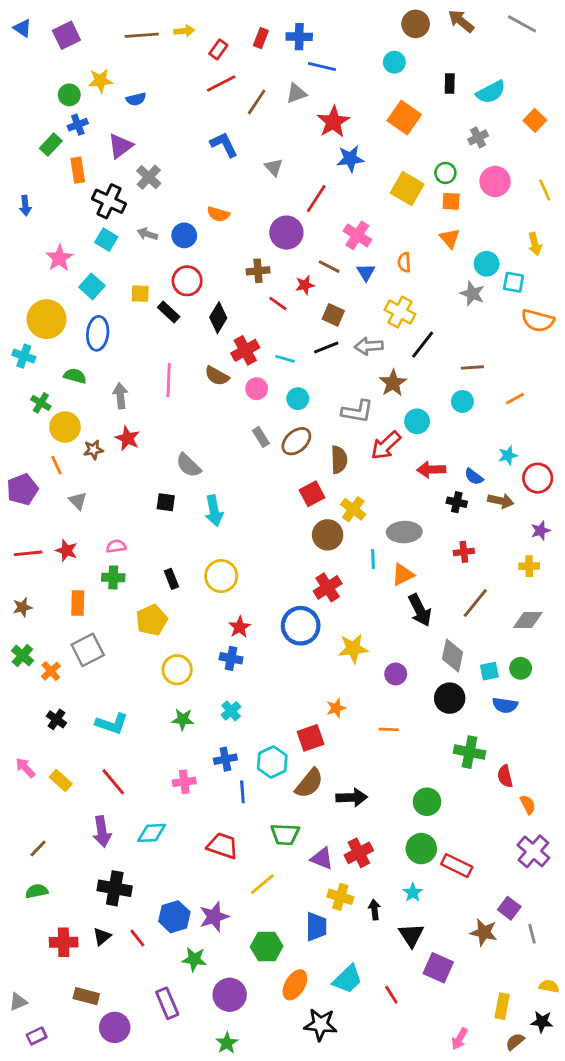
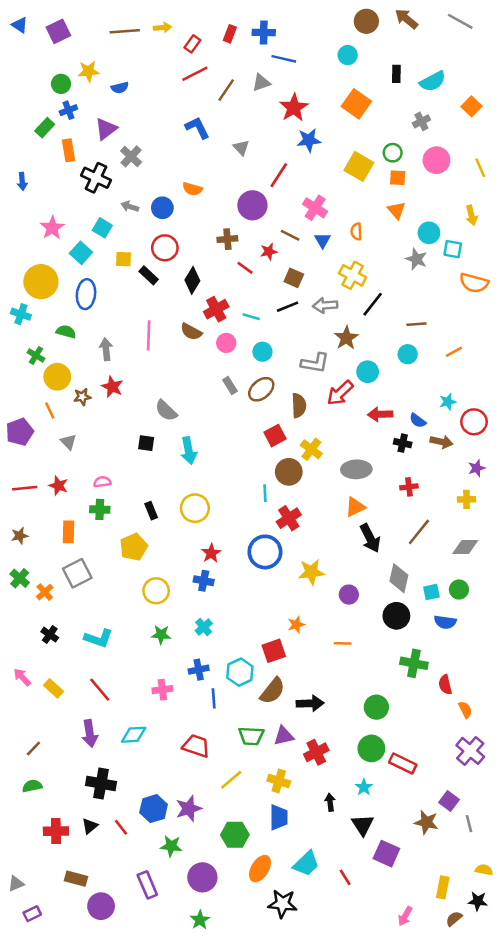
cyan square: (106, 240) -> (102, 228), moved
cyan line: (373, 559) -> (265, 493), moved
purple triangle: (322, 858) -> (284, 736), moved, turned -35
yellow cross: (340, 897) -> (279, 781), moved

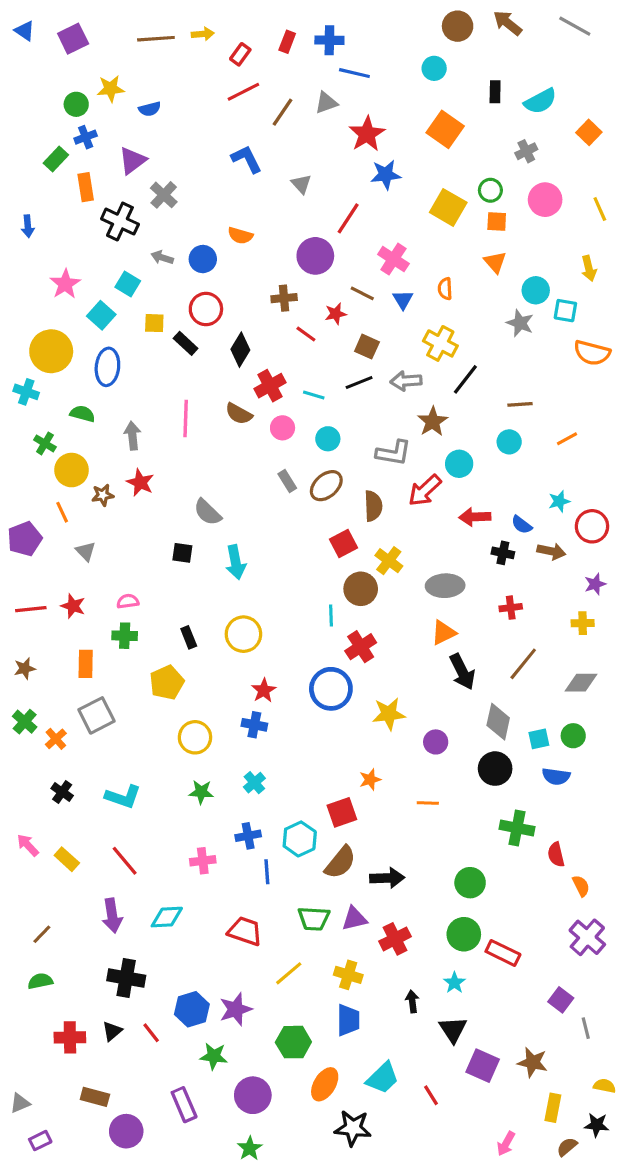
brown star: (426, 822) -> (533, 1062), moved

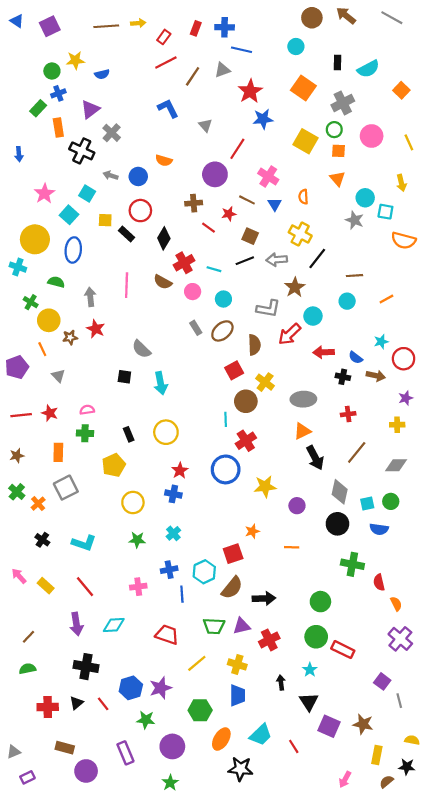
gray cross: (526, 151) -> (343, 103), moved, size x1.5

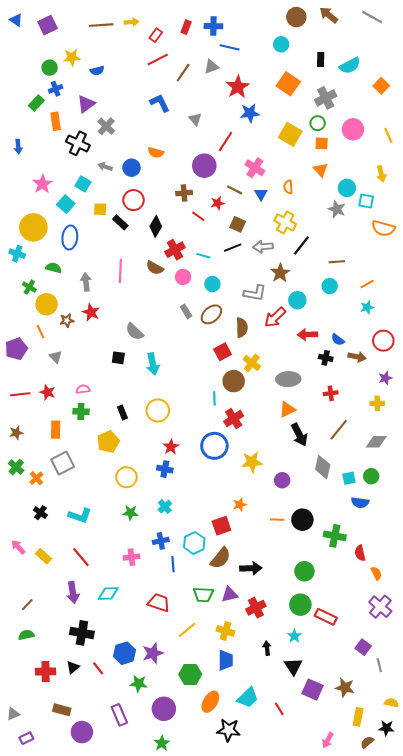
cyan star: (381, 342) -> (367, 307), moved
black circle: (337, 524) -> (302, 520), moved

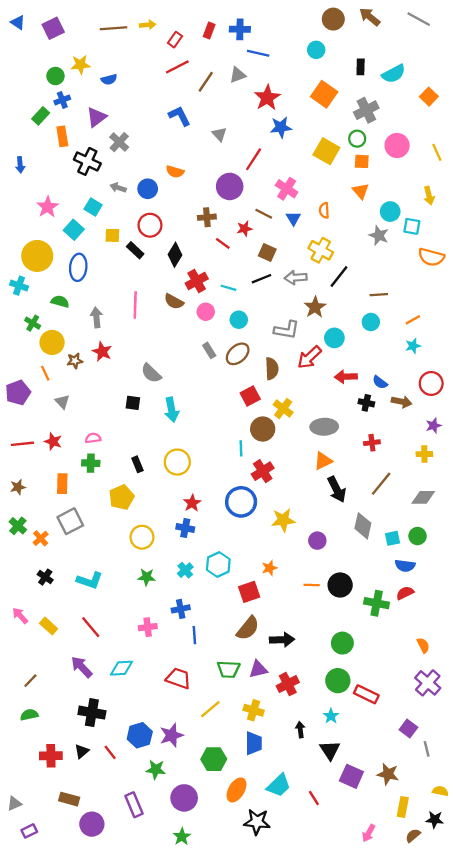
cyan hexagon: (194, 543) -> (218, 565), moved
red semicircle: (360, 553) -> (405, 593), moved, turned 77
purple arrow: (73, 592) -> (82, 667), turned 145

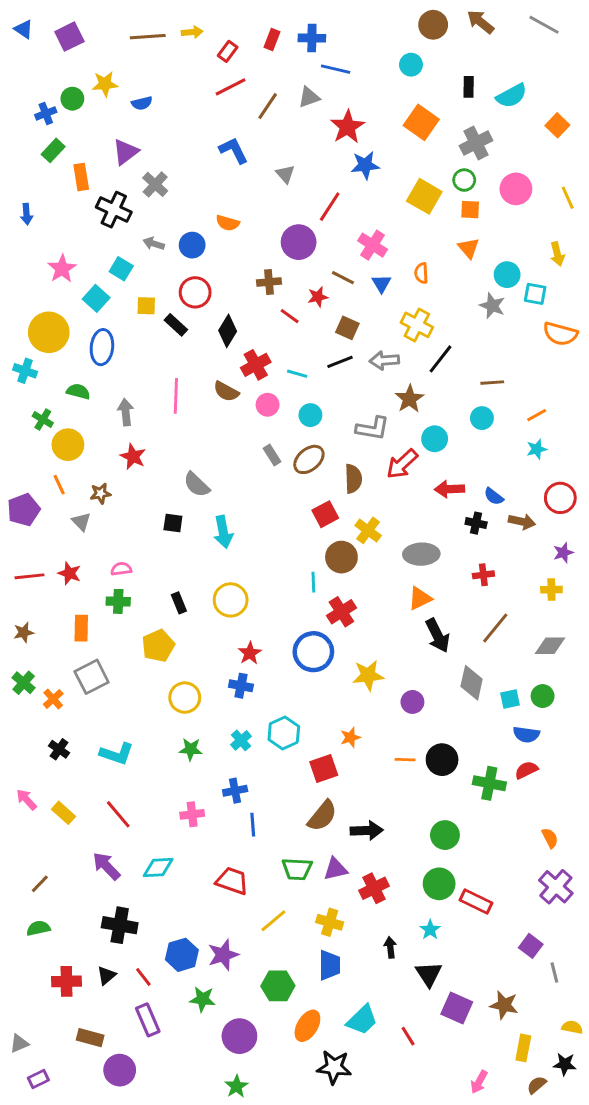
blue cross: (62, 100) -> (46, 113), moved
brown star: (75, 361) -> (100, 493), moved
purple rectangle: (134, 805) -> (148, 1020), moved

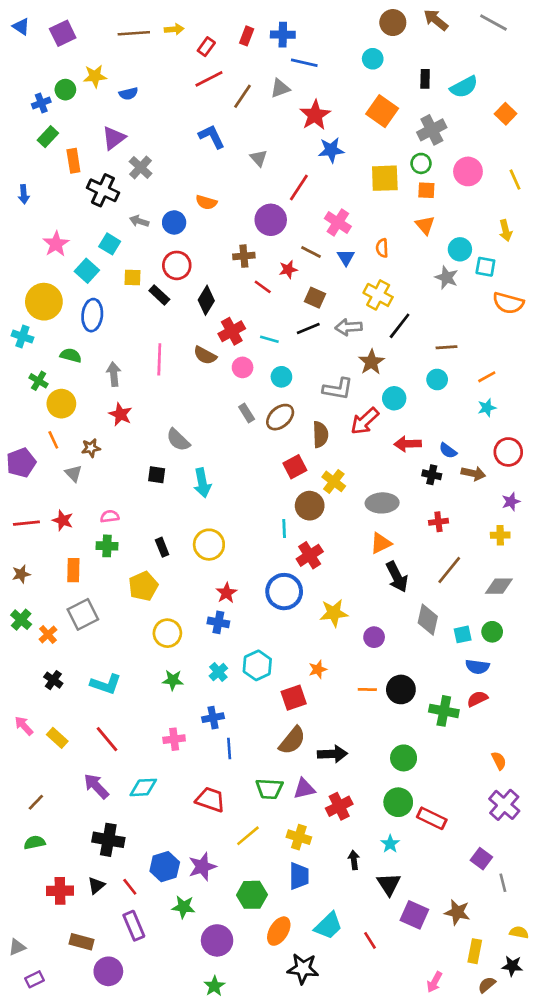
yellow square: (424, 196) -> (385, 178), turned -32

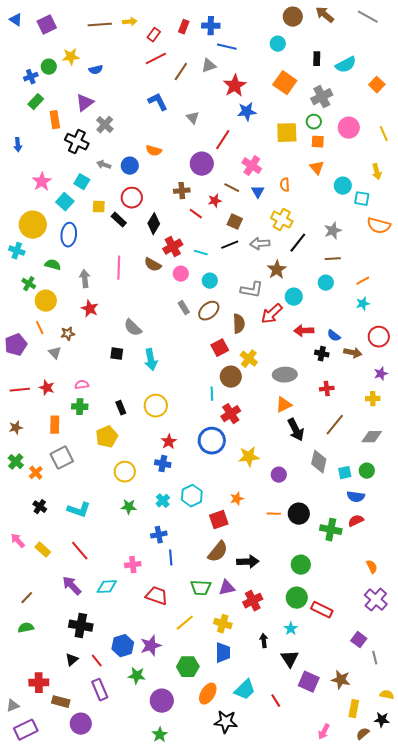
gray star: (447, 277) -> (333, 231), moved, turned 30
pink cross: (174, 739) -> (133, 565), moved
red cross: (60, 891) -> (39, 683), moved
purple rectangle: (35, 979) -> (26, 730), size x1.6

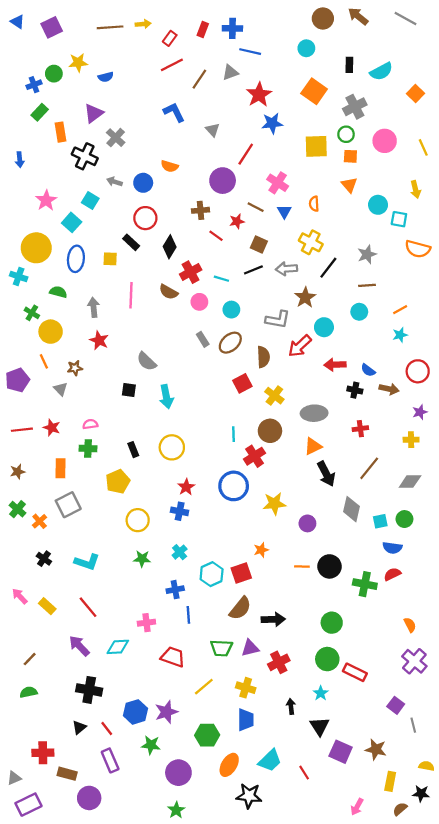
yellow square: (99, 207) -> (110, 259), moved
brown circle: (231, 377) -> (270, 431), moved
cyan hexagon: (192, 496) -> (212, 574), moved

